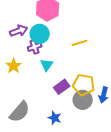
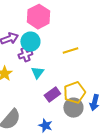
yellow pentagon: (84, 85) -> (74, 93), turned -30

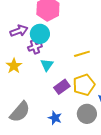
yellow line: (70, 51) -> (82, 54), moved
gray circle: (73, 108) -> (87, 114), moved

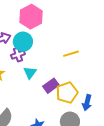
yellow line: (82, 54) -> (71, 54), moved
purple rectangle: (62, 87) -> (51, 86), moved

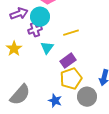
yellow line: (71, 54) -> (71, 33), moved
yellow pentagon: (67, 93) -> (71, 79), moved

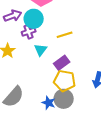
yellow pentagon: (71, 79) -> (65, 81), turned 30
gray circle: (87, 97) -> (64, 99), moved

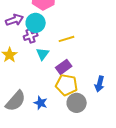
gray circle: (64, 99) -> (77, 103), moved
blue star: (49, 103) -> (41, 103), moved

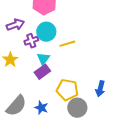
cyan circle: (36, 23) -> (46, 32), moved
purple rectangle: (64, 67) -> (42, 72), moved

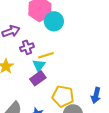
cyan circle: (46, 32) -> (54, 21), moved
yellow line: (67, 44) -> (46, 55), moved

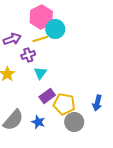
yellow line: (46, 55) -> (40, 39), moved
purple rectangle: (38, 78) -> (47, 96), moved

